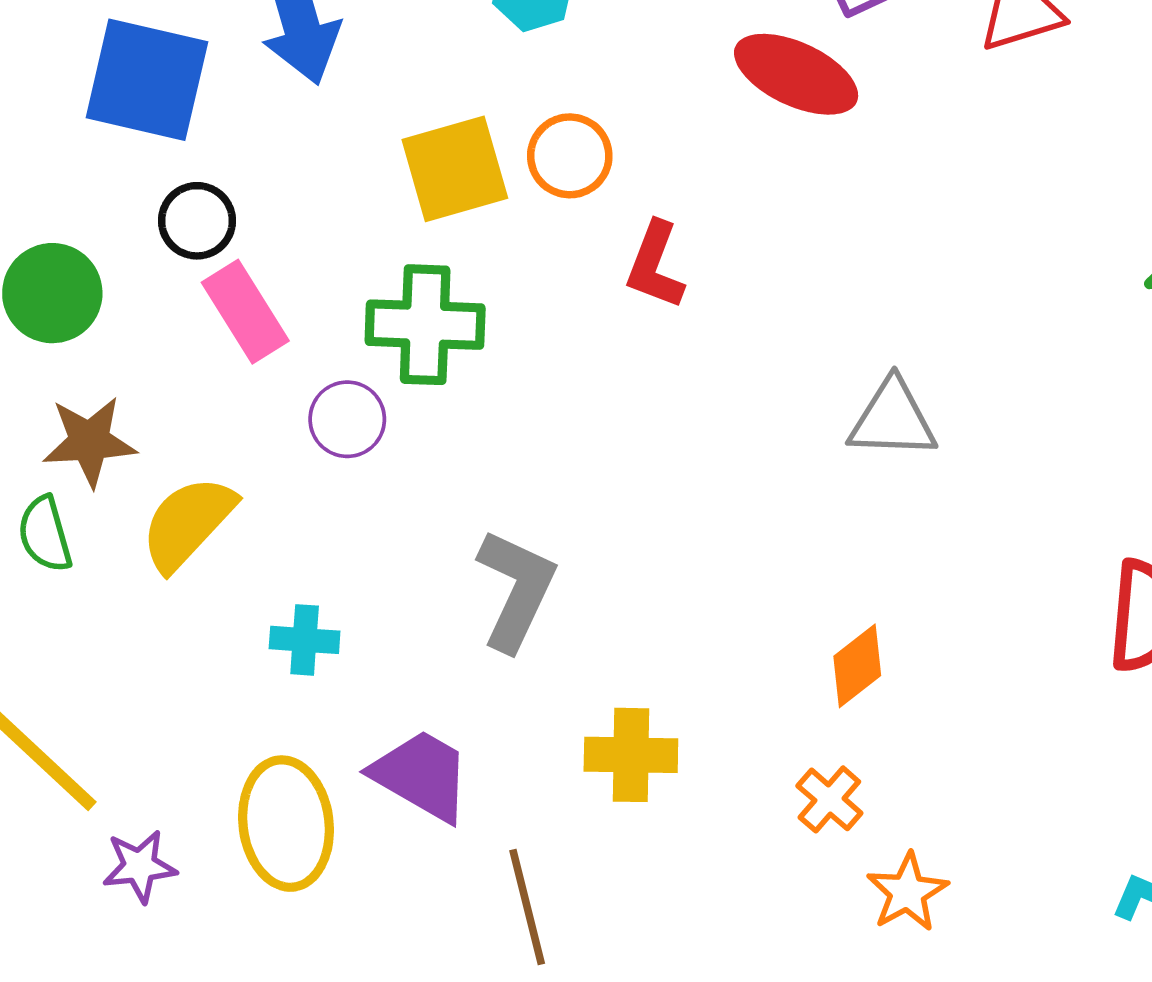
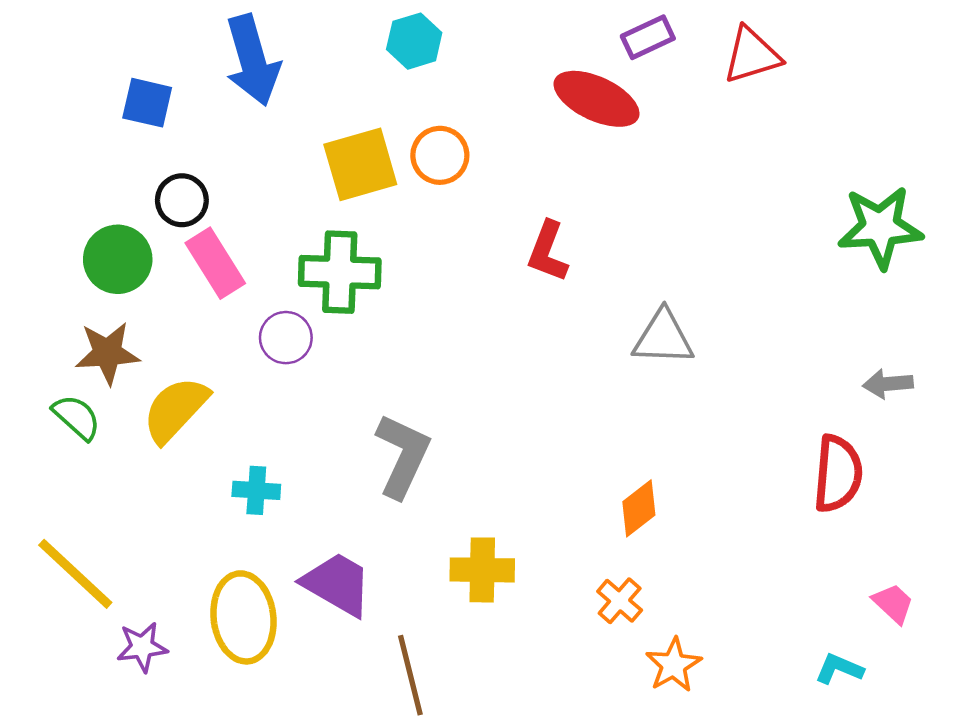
blue square: (147, 80) -> (147, 103), size x0.6
red L-shape: (655, 265) -> (548, 252), moved
green circle: (52, 293) -> (118, 259), moved
green semicircle: (45, 534) -> (77, 417), turned 148

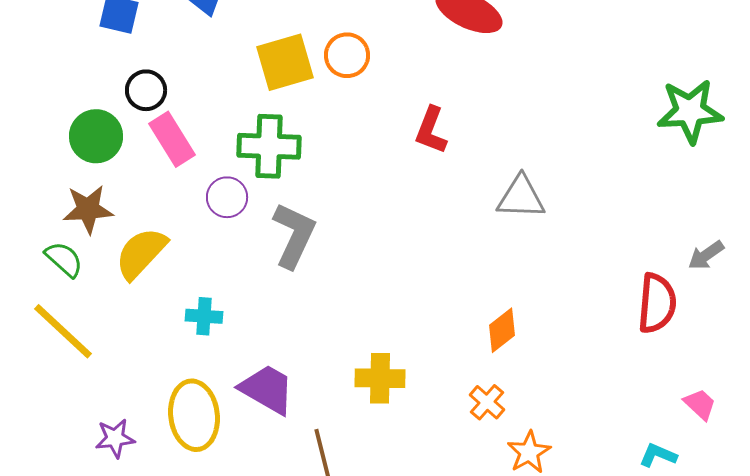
gray arrow: (888, 384) -> (706, 255), moved, turned -30
gray L-shape: (403, 456) -> (294, 235), moved
yellow line: (75, 574) -> (63, 331), moved

